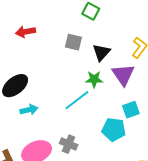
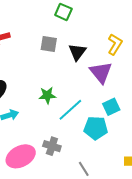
green star: (94, 79) -> (47, 95), moved
cyan line: (77, 100) -> (70, 110), moved

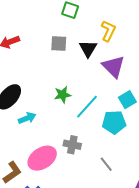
yellow L-shape: (115, 44) -> (108, 31), moved

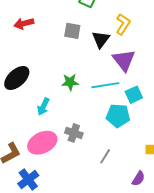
cyan line: (87, 107) -> (105, 85), moved, turned 32
cyan arrow: (27, 118) -> (43, 107), moved, turned 132
gray line: (106, 164) -> (105, 156), turned 63

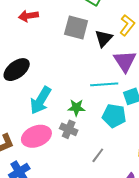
gray square: (72, 31) -> (76, 28), size x1.4
green star: (70, 82) -> (76, 108), moved
cyan arrow: (43, 107) -> (41, 100), size x1.6

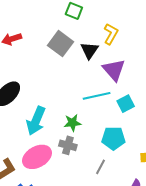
gray square: (76, 28) -> (61, 44), turned 30
cyan pentagon: (114, 116) -> (113, 138), moved

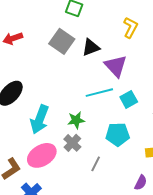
yellow L-shape: (111, 34) -> (130, 27), moved
black triangle: (89, 50) -> (91, 47), turned 36
gray cross: (68, 145) -> (72, 143), turned 30
gray line: (101, 167) -> (96, 164), moved

